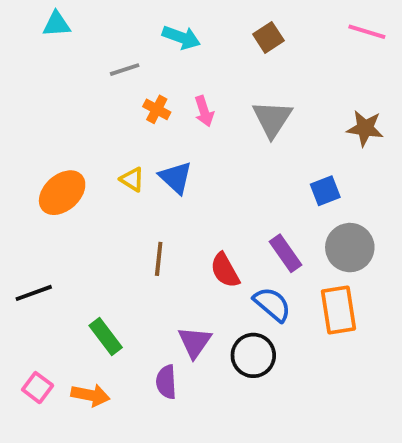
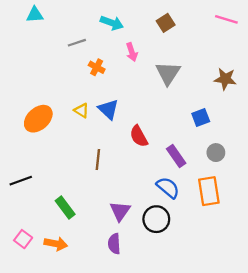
pink arrow: (204, 111) -> (132, 52), moved
gray circle: (350, 248) -> (216, 153), size x0.6
red semicircle: (225, 270) -> (139, 136), moved
purple semicircle: (166, 382) -> (114, 244), moved

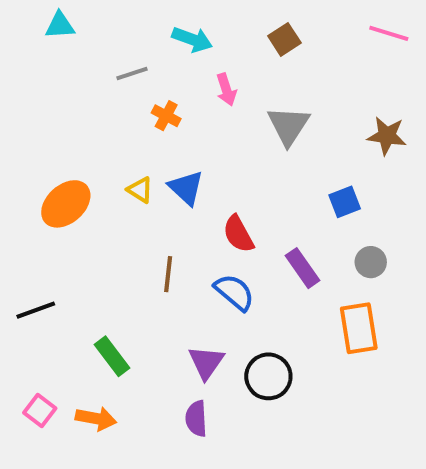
blue semicircle: (168, 188) -> (234, 292), moved

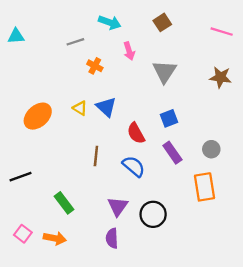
cyan triangle: (60, 25) -> (16, 36), moved
pink line: (389, 33) -> (222, 32), moved
blue square: (345, 202) -> (169, 118), moved

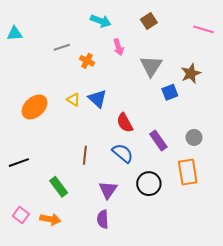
gray line: (75, 42) -> (62, 47), moved
brown star: (220, 77) -> (191, 73), moved, turned -30
blue square: (169, 118) -> (170, 92), moved
brown line: (96, 156) -> (85, 155), moved
black circle: (153, 214) -> (149, 184), moved

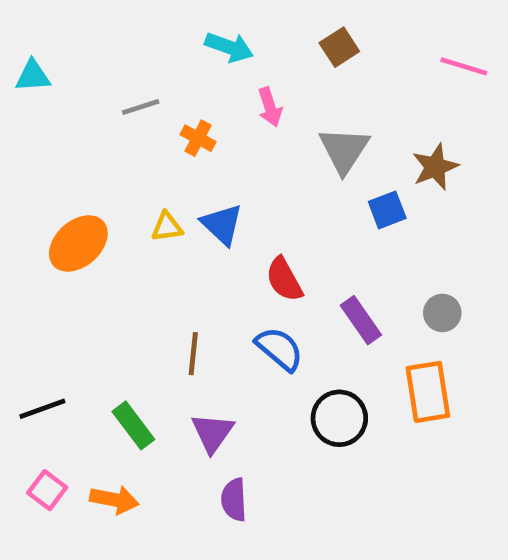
yellow triangle: (73, 100) -> (167, 227), turned -40
black line: (19, 163) -> (42, 409), moved
purple triangle: (108, 190) -> (212, 433), moved

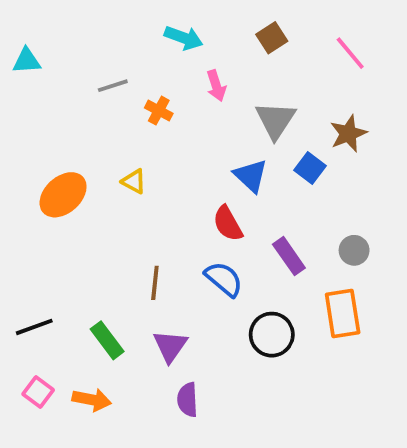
pink line: (464, 66) -> (350, 53), moved, turned 33
blue square: (387, 210) -> (310, 168), turned -32
blue triangle: (222, 224) -> (251, 176), moved
yellow triangle: (167, 227) -> (134, 181), turned 36

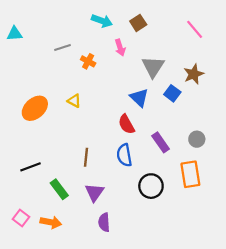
brown square: (272, 38) -> (138, 23), moved
blue semicircle: (224, 279) -> (124, 155), turned -140
black line: (34, 327) -> (31, 167), moved

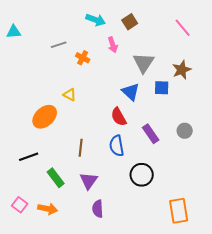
blue square: (172, 93) -> (162, 88), turned -35
orange ellipse: (35, 108) -> (45, 117), moved
orange rectangle: (190, 174) -> (179, 211), moved

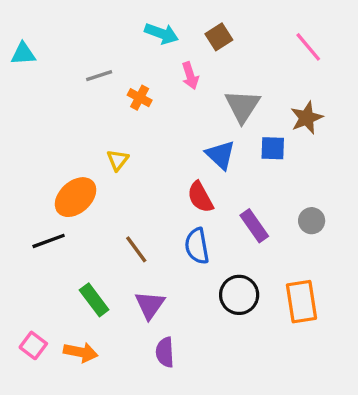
yellow triangle: (70, 95) -> (118, 160), turned 40
brown line: (81, 148) -> (136, 249), turned -42
black line: (29, 157) -> (49, 241), moved
orange rectangle: (179, 211) -> (301, 302), moved

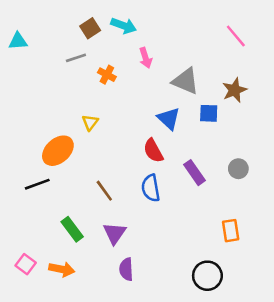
brown square: (219, 37) -> (90, 28), moved
gray triangle: (242, 106) -> (186, 81), turned -40
black circle: (239, 295) -> (207, 276), moved
orange rectangle: (301, 302) -> (231, 231), size x0.7

